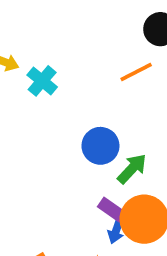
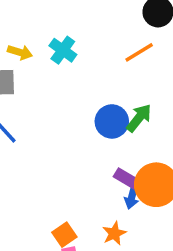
cyan cross: (42, 81) -> (63, 50), moved
green arrow: (132, 169) -> (139, 118), moved

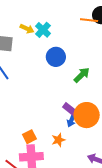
yellow arrow: (20, 52) -> (27, 29), moved
orange line: (139, 52) -> (89, 20), moved, turned 30
blue circle: (112, 121) -> (56, 57), moved

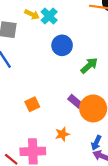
blue arrow: (72, 120) -> (96, 143), moved
orange square: (29, 137) -> (32, 104), moved

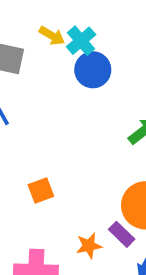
blue circle: (62, 45) -> (93, 70), moved
purple rectangle: (75, 101) -> (122, 234), moved

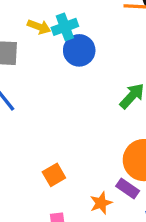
cyan cross: (81, 41) -> (65, 27), turned 30
orange square: (41, 190) -> (54, 175), moved

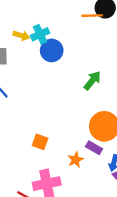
orange square: (54, 175) -> (40, 142), turned -35

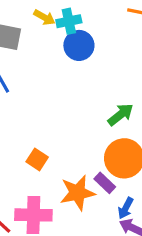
green arrow: (92, 81) -> (121, 115), moved
orange star: (76, 160) -> (77, 193), size x1.6

